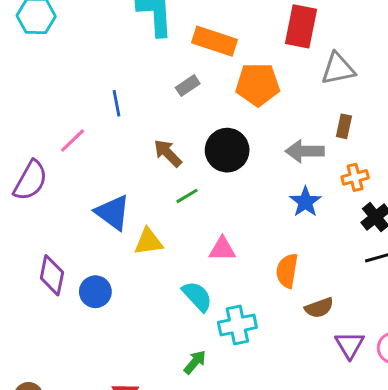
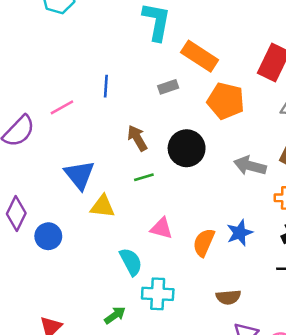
blue star: (305, 202) -> (240, 233), moved
orange semicircle: (287, 271) -> (204, 242), moved

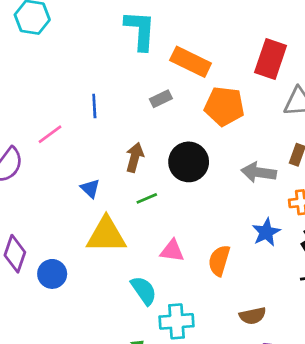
brown arrow: (137, 138) -> (135, 157), turned 52
blue triangle: (79, 175) -> (90, 188), moved, size x0.6
yellow triangle: (103, 206) -> (106, 235), size x1.5
blue star: (240, 233) -> (266, 232), moved

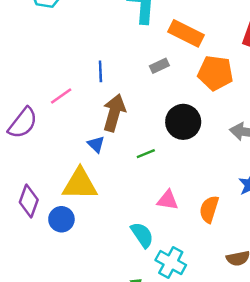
brown arrow: (135, 157) -> (114, 113), moved, size x1.4
yellow triangle: (106, 235) -> (80, 184), moved
cyan cross: (177, 321) -> (171, 263), turned 32

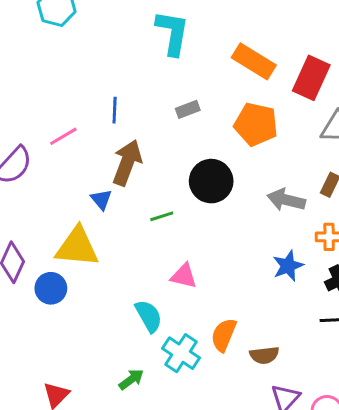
orange rectangle: (186, 33) -> (254, 61), moved
orange semicircle: (209, 209) -> (224, 335), moved

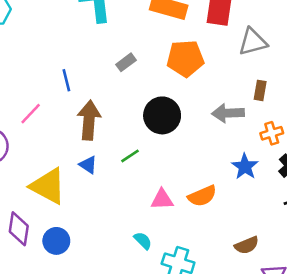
blue triangle: (101, 199) -> (88, 165), moved
yellow triangle: (77, 247) -> (48, 186), moved, turned 39
cyan semicircle: (149, 316) -> (143, 241), size x0.7
orange semicircle: (224, 335) -> (202, 196), moved, turned -120

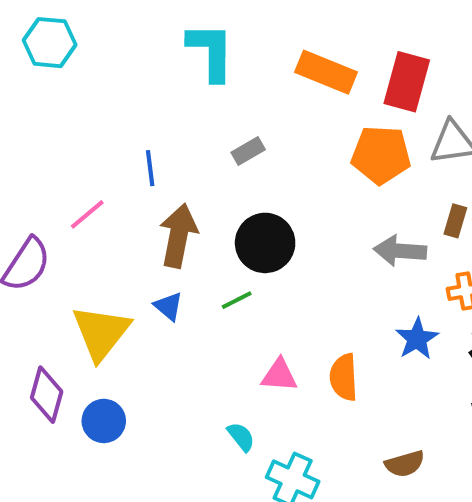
orange pentagon: (185, 58) -> (381, 155), moved
black circle: (162, 115) -> (265, 243), moved
yellow triangle: (48, 186) -> (101, 333), turned 33
orange semicircle: (202, 196) -> (344, 377), turned 104

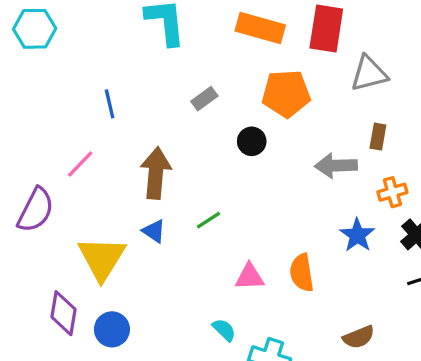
orange pentagon: (381, 155) -> (286, 94), moved
blue line: (150, 168) -> (110, 104), moved
black circle: (265, 243) -> (252, 141), moved, size x0.6

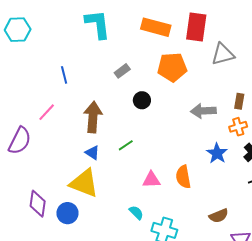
brown rectangle: (378, 137) -> (239, 101), moved
black circle: (252, 141) -> (142, 100), moved
yellow triangle: (102, 258) -> (84, 183), moved, turned -40

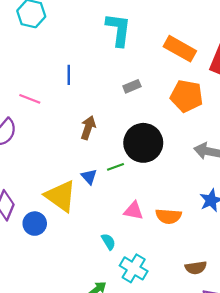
black circle: (142, 100) -> (143, 143), moved, size x2.0
pink line: (47, 112) -> (30, 99), moved, turned 54
brown arrow: (93, 117) -> (88, 128), size x0.7
blue triangle: (92, 153) -> (89, 177), moved
orange semicircle: (183, 177) -> (168, 216), turned -90

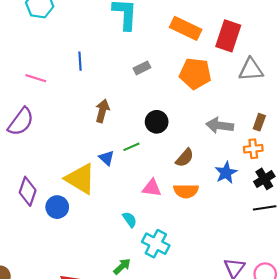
pink line: (30, 99) -> (36, 78), moved
black circle: (143, 143) -> (157, 122), size x0.6
brown semicircle: (196, 268) -> (185, 158), moved, turned -36

